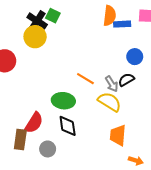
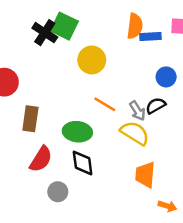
green square: (53, 16) -> (64, 26), size x1.5
yellow circle: (35, 37) -> (92, 60), moved
brown rectangle: (20, 140) -> (30, 119), moved

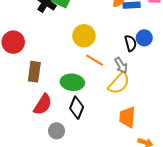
yellow circle: (92, 60) -> (84, 36), moved
black semicircle: (156, 106) -> (130, 43), moved, turned 105
yellow semicircle: (135, 133) -> (119, 83), turned 100
black diamond: (83, 163) -> (77, 108), turned 30

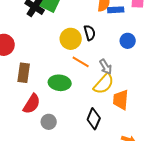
black semicircle: (130, 43) -> (90, 33), moved
black diamond: (77, 108) -> (94, 119), moved
orange trapezoid: (127, 117) -> (121, 100), moved
gray circle: (57, 131) -> (49, 122), moved

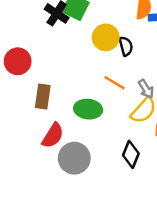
yellow circle: (71, 39) -> (106, 37), moved
gray circle: (49, 122) -> (74, 158), size x1.6

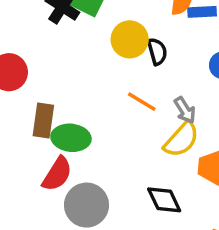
green ellipse: (88, 109) -> (71, 138), moved
black diamond: (131, 154) -> (164, 200), turned -48

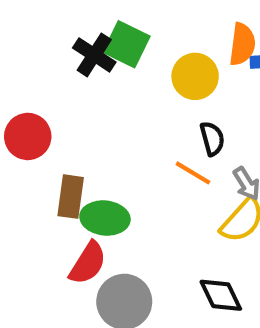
yellow circle: (130, 39) -> (195, 76), moved
black semicircle: (157, 51) -> (212, 139), moved

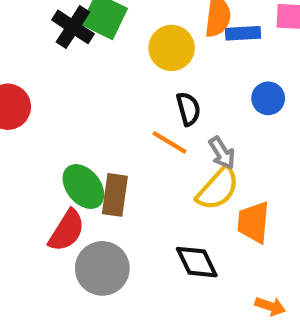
brown rectangle: (71, 197) -> (115, 195), moved
green ellipse: (105, 218) -> (83, 187), turned 45

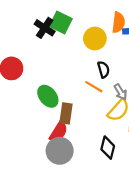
green ellipse: (83, 187) -> (48, 96), moved
red semicircle: (67, 231) -> (59, 132), moved
black diamond: (197, 262) -> (108, 148), turned 40

